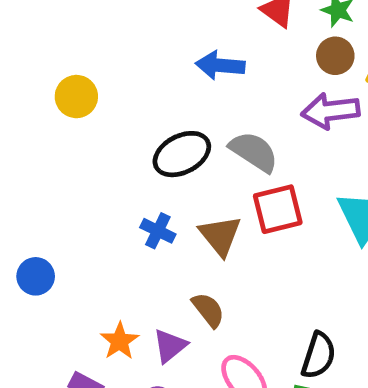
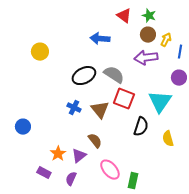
red square: (278, 209) -> (124, 99), turned 35
black semicircle: (319, 355) -> (141, 127), moved

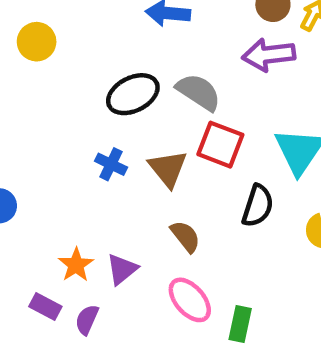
brown semicircle: (95, 141) -> (185, 236), moved
purple semicircle: (71, 179) -> (87, 320), moved

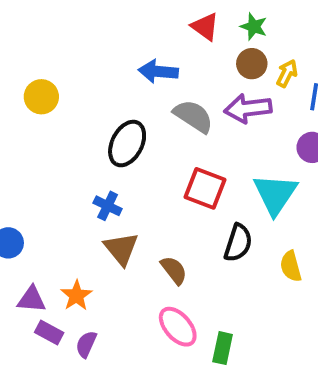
gray semicircle: (199, 92) -> (193, 116), moved
black ellipse: (133, 94) -> (127, 144), turned -36
brown triangle: (168, 169) -> (121, 249), moved
purple triangle: (122, 269) -> (32, 299), moved, turned 44

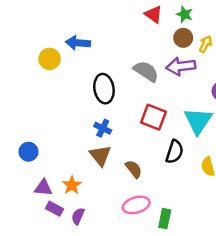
blue arrow: (158, 71) -> (78, 43), moved
black ellipse: (127, 144) -> (104, 89), turned -36
blue cross: (108, 206) -> (103, 128), moved
pink ellipse: (178, 327) -> (136, 205), turned -65

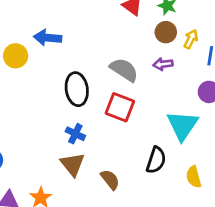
purple arrow: (181, 66) -> (163, 64), size x0.6
red square: (153, 117) -> (120, 107), moved

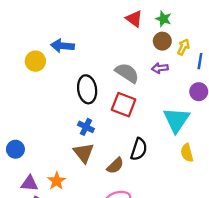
black semicircle: (156, 160) -> (139, 149), moved
yellow semicircle: (194, 177) -> (187, 153), moved
brown semicircle: (110, 180) -> (115, 166), turned 84

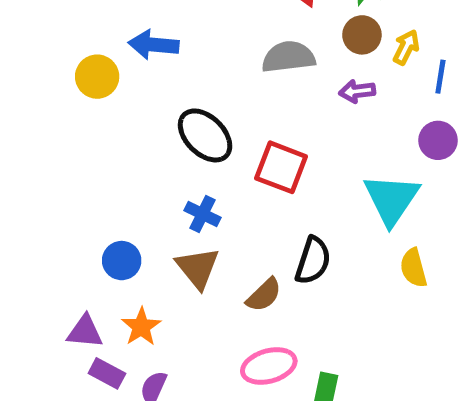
gray semicircle: (127, 73) -> (288, 57), moved, turned -40
black ellipse: (87, 89) -> (205, 135), turned -36
blue circle: (15, 149) -> (122, 261), moved

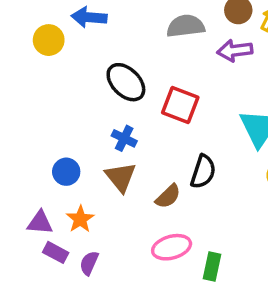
purple arrow: (357, 91) -> (235, 51), size x1.4

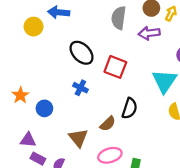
gray semicircle: (186, 26) -> (119, 18), turned -75
brown triangle: (121, 177) -> (78, 138), moved
orange star: (80, 219) -> (20, 95), moved

